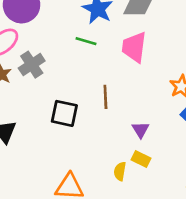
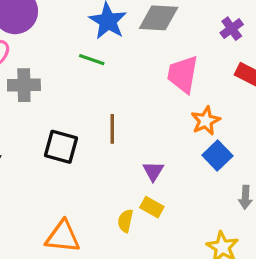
pink trapezoid: (134, 47) -> (183, 74), moved
gray cross: (32, 65) -> (24, 85), turned 30

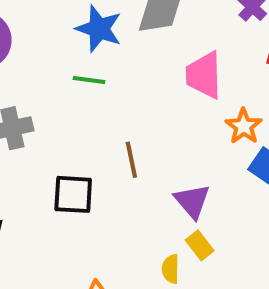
purple triangle: (153, 171) -> (192, 201), size x1.4
yellow rectangle: (152, 207) -> (200, 245), turned 35

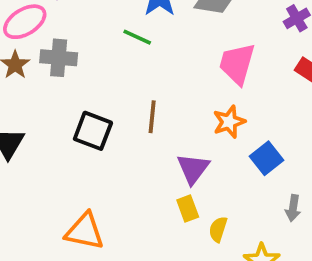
orange star: (244, 126) -> (229, 122), moved
yellow semicircle: (171, 269) -> (218, 229), moved

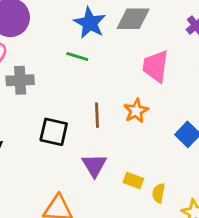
orange star: (229, 122) -> (136, 111), moved
purple triangle: (193, 169) -> (94, 165), moved
yellow rectangle: (188, 208) -> (133, 181), turned -42

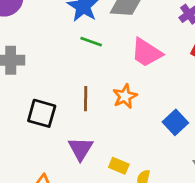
green line: (77, 56) -> (91, 42), moved
pink trapezoid: (155, 66) -> (147, 53), turned -68

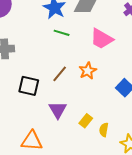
brown line: (86, 99) -> (60, 74), turned 42
yellow rectangle: (119, 166) -> (86, 121), turned -72

